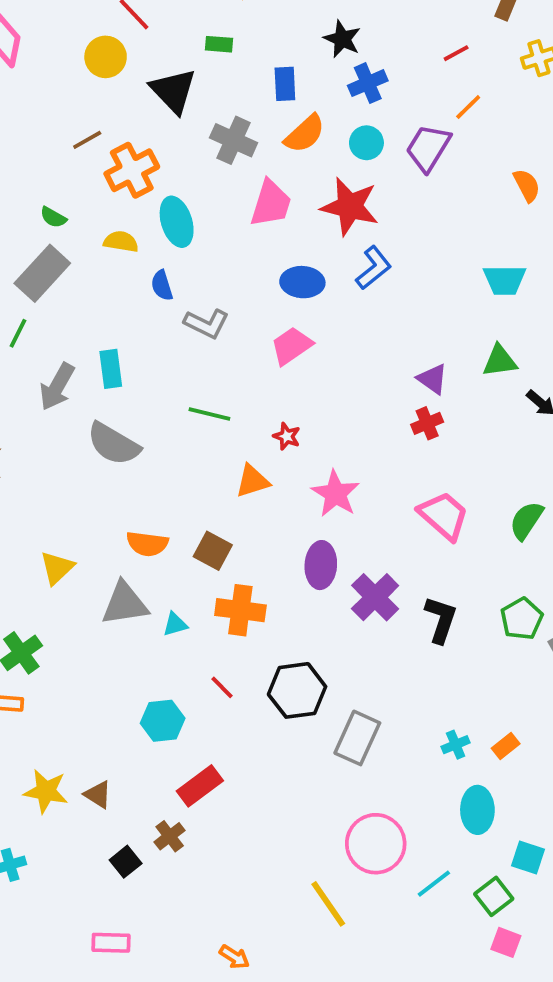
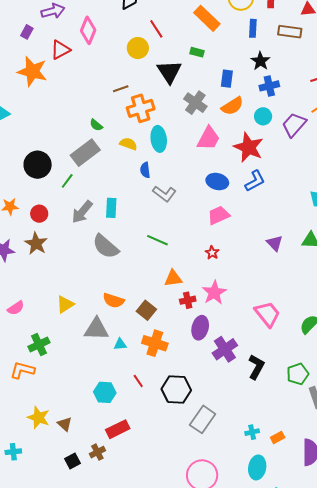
pink trapezoid: (292, 346) -> (219, 215), moved
red cross: (427, 423) -> (188, 300), moved
red star: (287, 436) -> (212, 253), moved

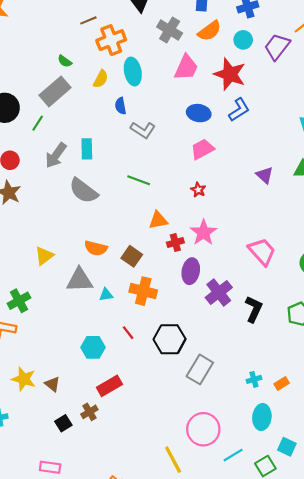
yellow semicircle: (128, 144) -> (101, 79), turned 102

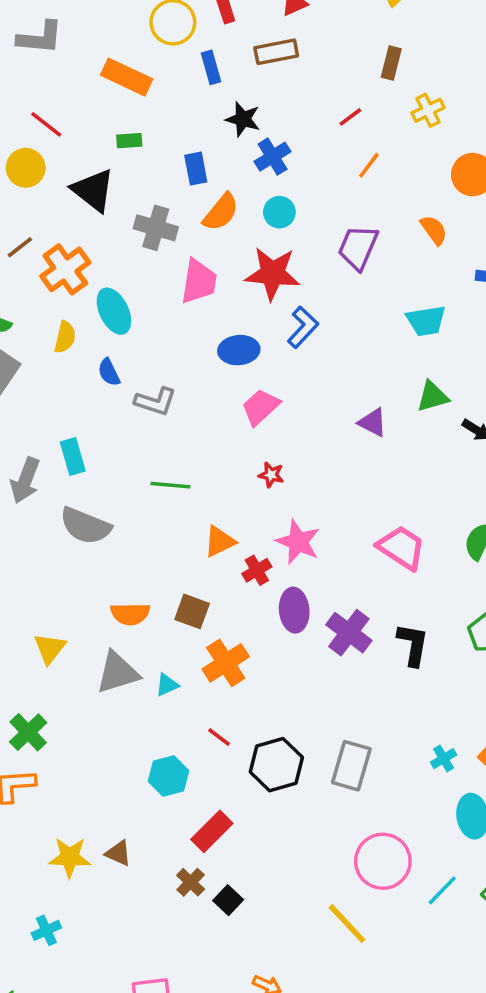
purple trapezoid: (277, 47) -> (358, 247), moved
orange cross: (143, 291) -> (226, 663), turned -32
black hexagon: (170, 339) -> (276, 765), moved
black square: (63, 423) -> (228, 900), moved

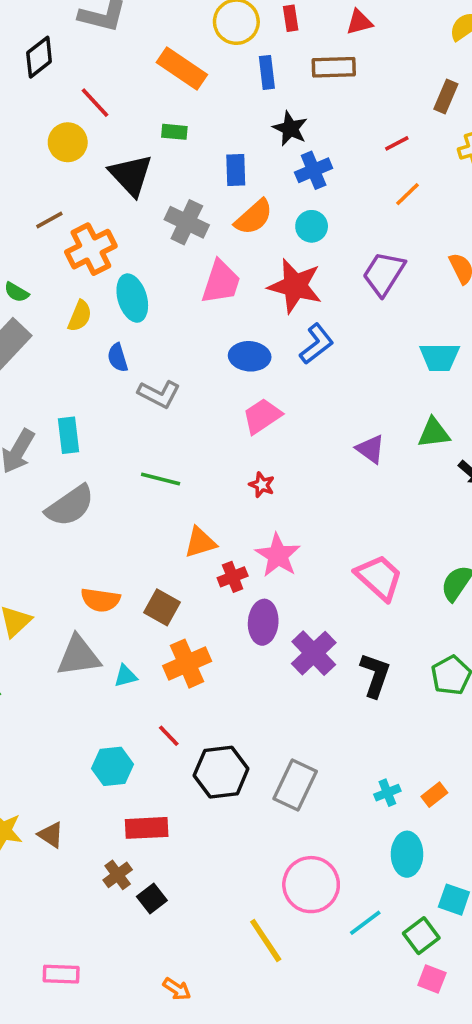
gray semicircle: (85, 526) -> (70, 506), turned -66
red rectangle: (212, 831) -> (147, 828), turned 33

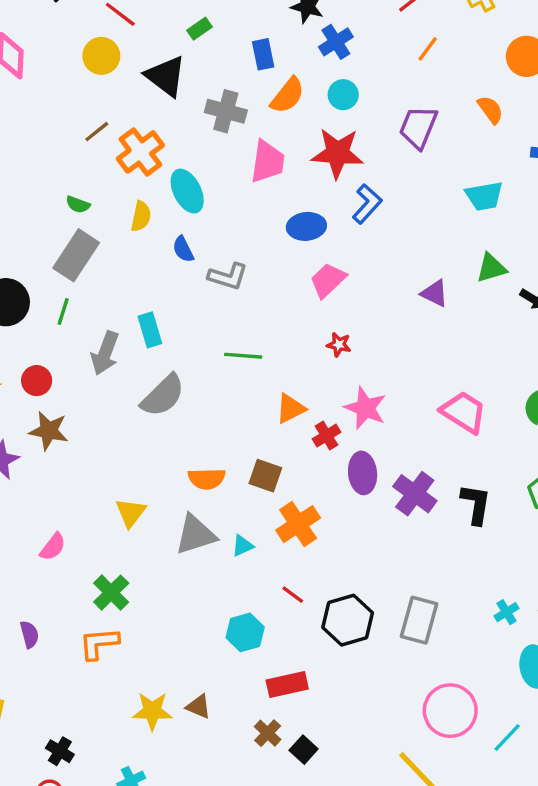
green rectangle: (174, 132) -> (199, 29), turned -30

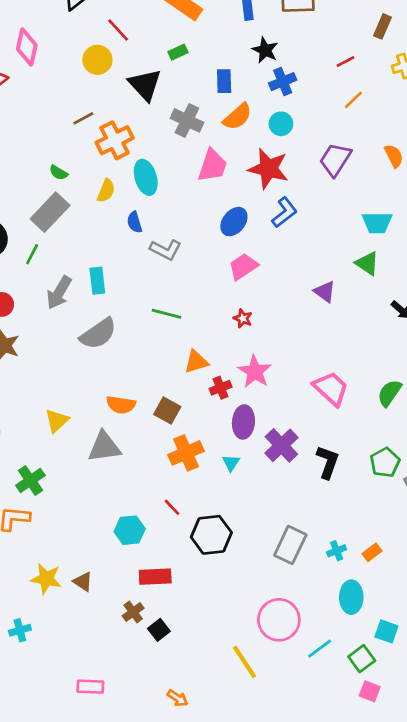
blue ellipse: (306, 226) -> (234, 222), turned -56
green triangle: (491, 268) -> (367, 263), moved, turned 40
cyan triangle: (243, 546) -> (231, 463), moved, turned -42
gray rectangle: (419, 620) -> (290, 545), moved

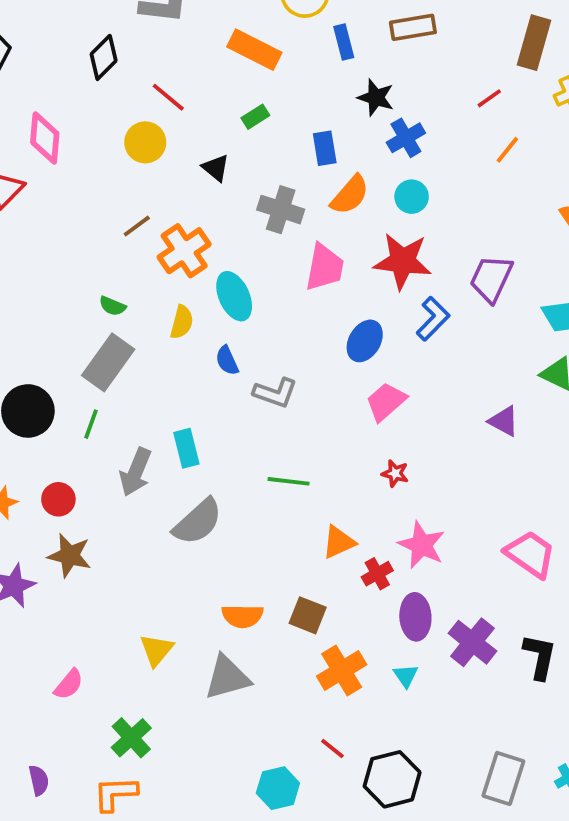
brown rectangle: (383, 26) -> (534, 43), size x1.5
black triangle: (145, 85) -> (216, 168), size x0.6
purple trapezoid: (335, 160) -> (491, 279), moved

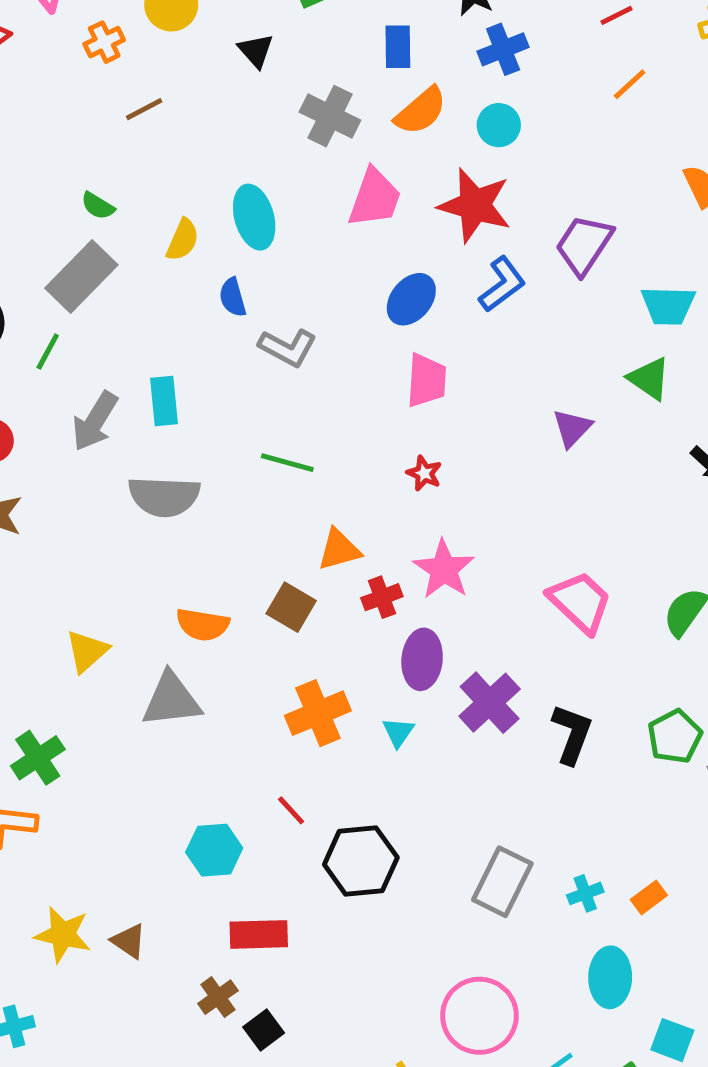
orange cross: (184, 251) -> (104, 42), moved, size x0.6
pink trapezoid: (386, 402) -> (426, 380), turned 126
purple triangle: (504, 421) -> (572, 428), turned 36
gray semicircle: (198, 522) -> (164, 496), turned 36
brown square: (308, 615) -> (291, 607), moved

